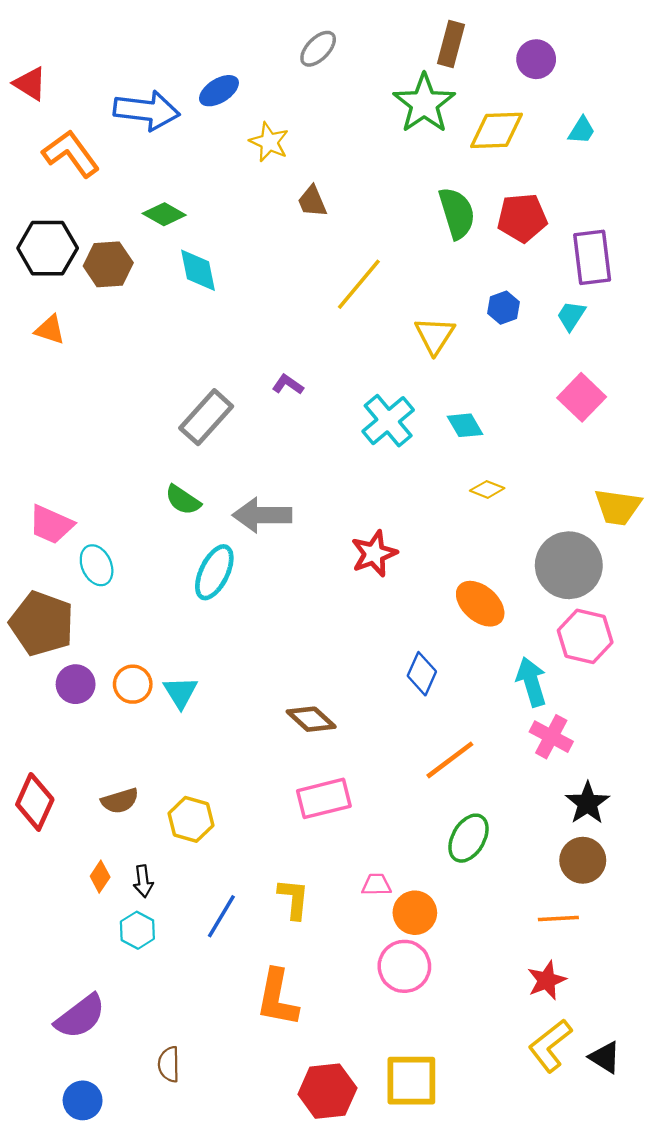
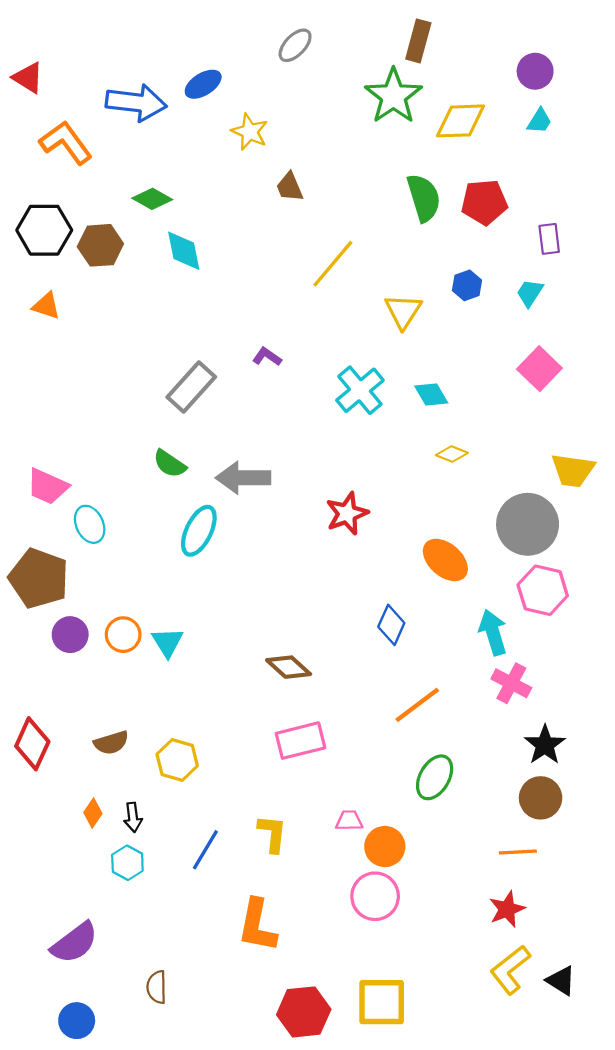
purple circle: (536, 59) -> (535, 71), moved
purple rectangle: (592, 257) -> (549, 239), size x0.6

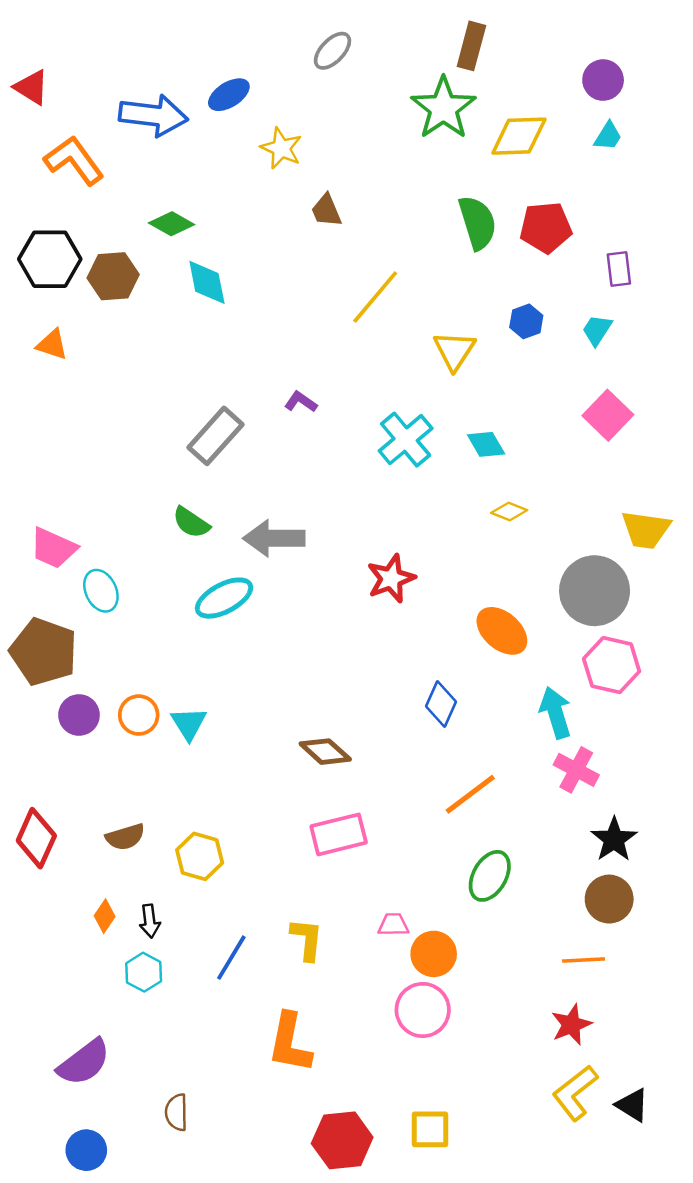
cyan ellipse: (199, 531) -> (224, 598), turned 36
yellow square: (382, 1002) -> (430, 1129), size x0.7

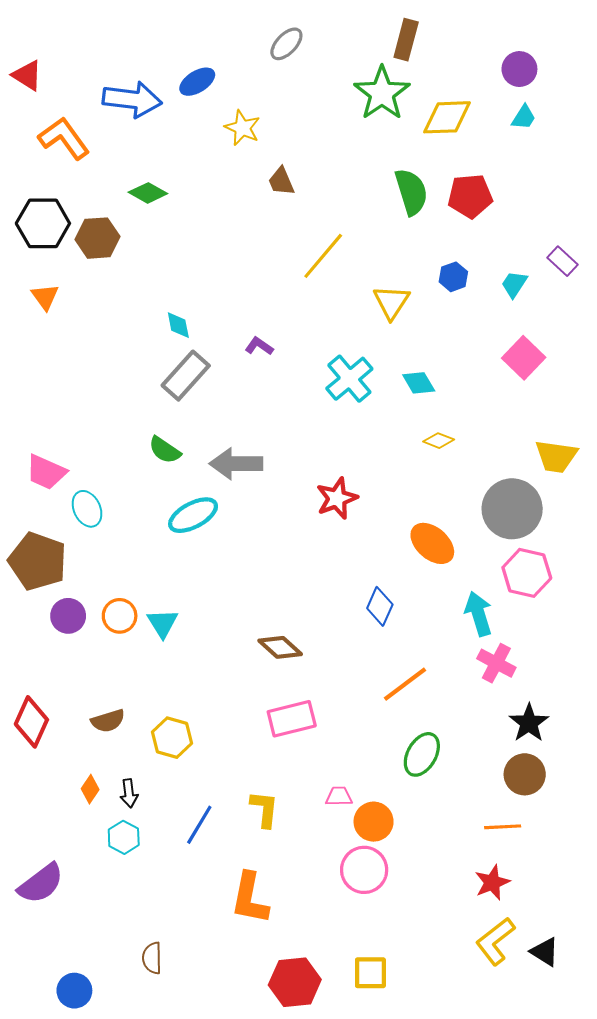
purple rectangle: (619, 269) -> (562, 261), moved, turned -40
cyan diamond: (207, 282) -> (178, 325), moved, size x0.7
orange triangle: (52, 345) -> (45, 297), turned 36
purple semicircle: (84, 1062) -> (41, 884), moved

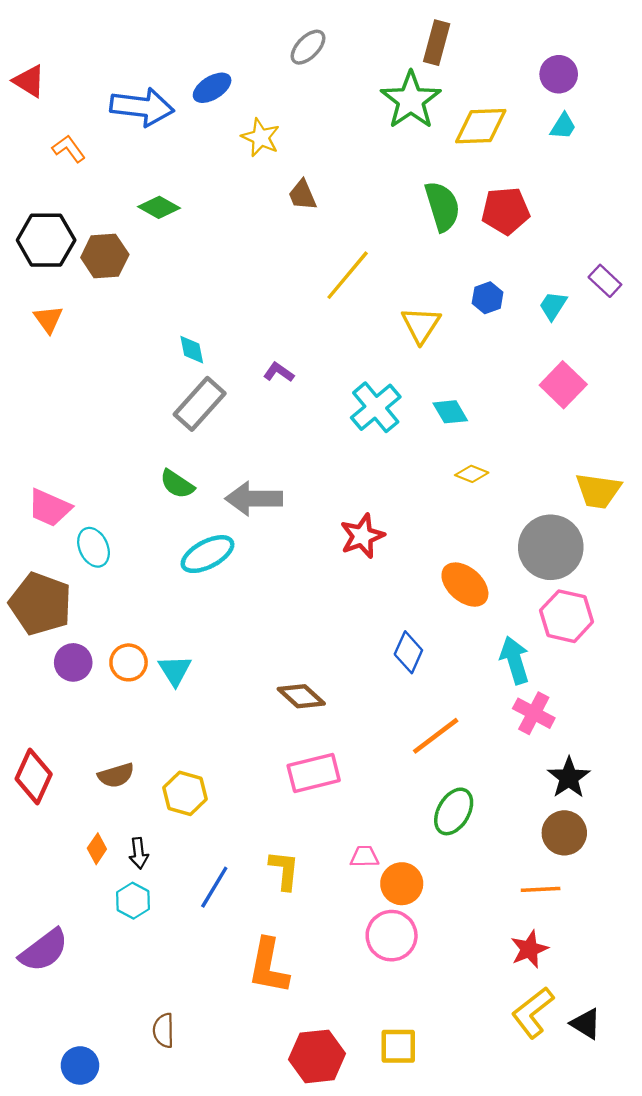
orange L-shape: (64, 138) -> (69, 149), size x0.6

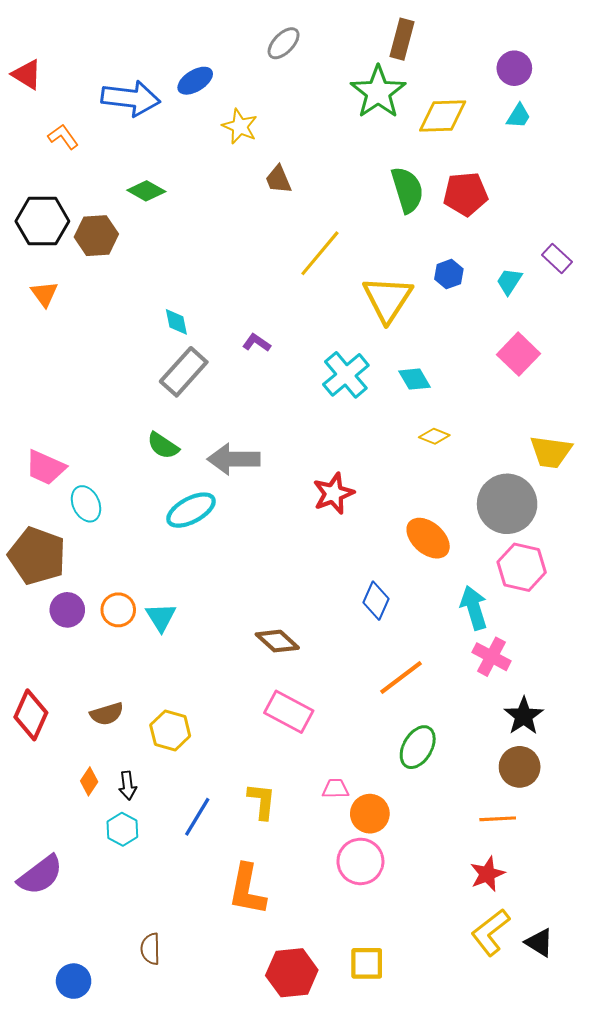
yellow triangle: (421, 325) -> (388, 299), size x1.4
pink rectangle: (314, 773) -> (289, 712), turned 42

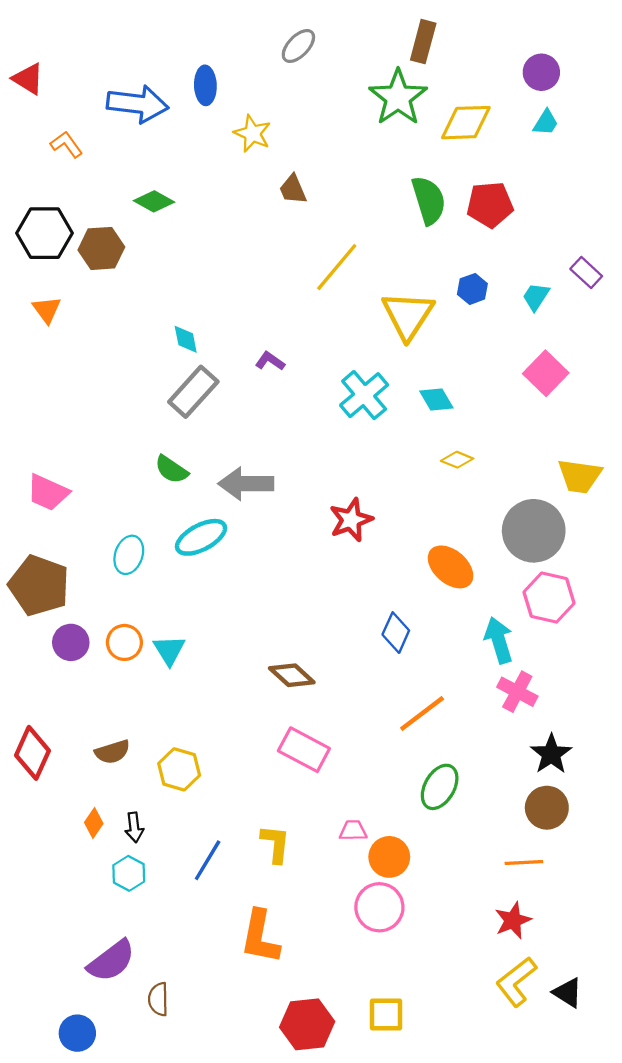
blue ellipse: (195, 81) -> (205, 85), turned -60
cyan ellipse: (86, 504) -> (129, 555), moved, turned 44
purple semicircle: (40, 875) -> (111, 961), moved

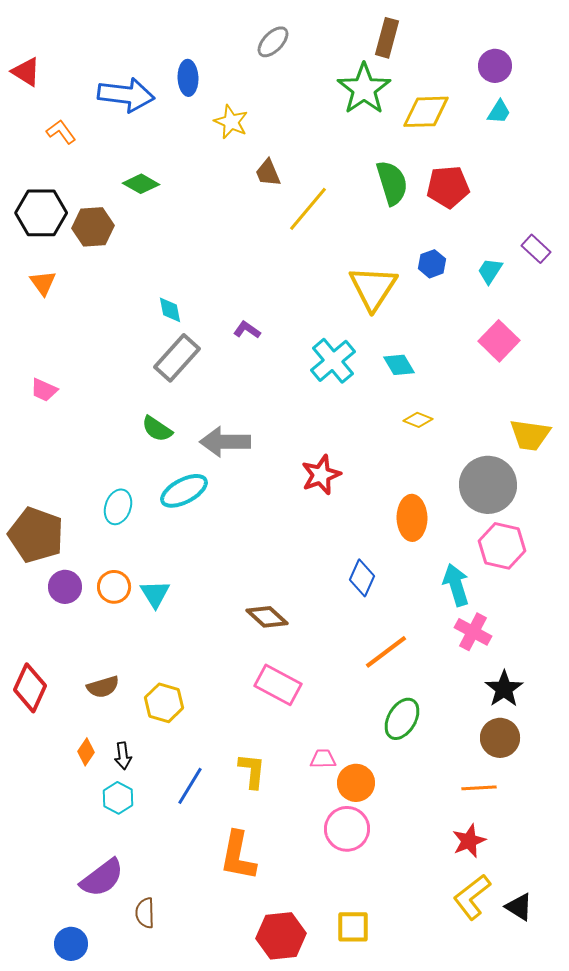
yellow line: (337, 267) -> (308, 209), moved
pink trapezoid: (48, 492) -> (44, 390), moved, size x0.7
orange ellipse: (451, 567) -> (412, 518), turned 48

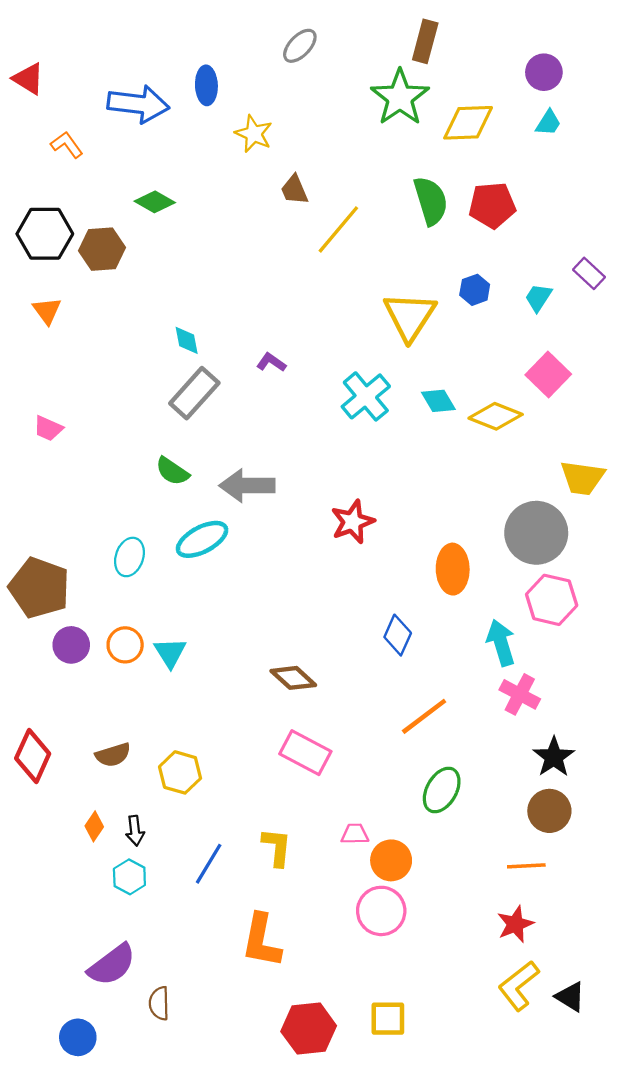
yellow diamond: (418, 420) -> (496, 416), moved, size x1.6

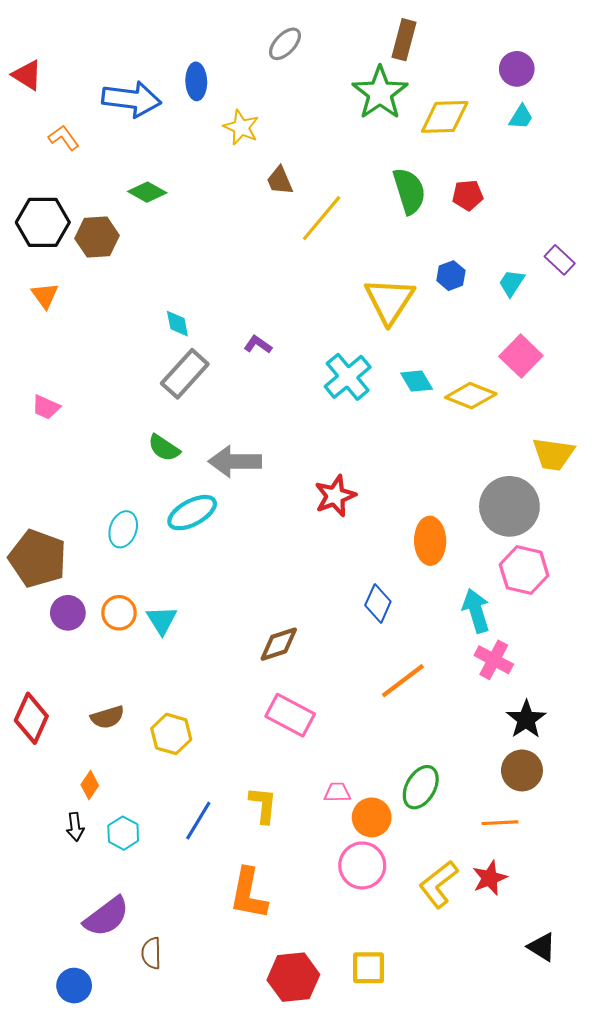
red pentagon: (492, 205) -> (468, 195), size x0.7
brown diamond: (293, 678) -> (279, 644), turned -60
green ellipse: (442, 790) -> (421, 787), moved
black arrow: (135, 831) -> (75, 827), moved
yellow L-shape: (519, 986) -> (438, 884), moved

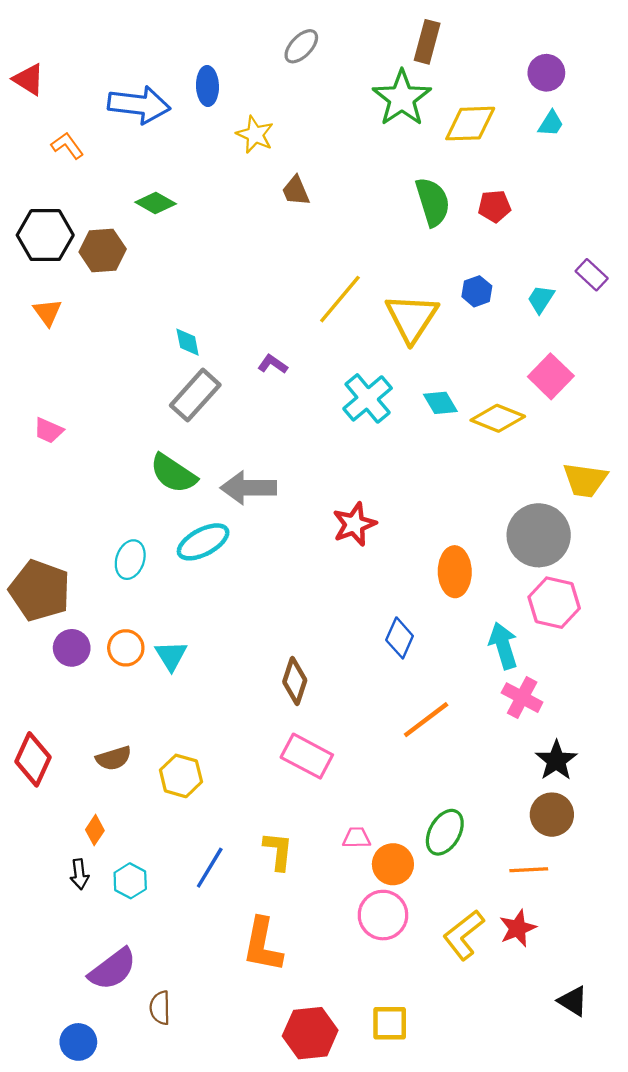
yellow line: (322, 218) -> (340, 299), moved
green semicircle: (164, 448) -> (173, 473), size x1.4
brown diamond: (279, 644) -> (295, 681), turned -54

